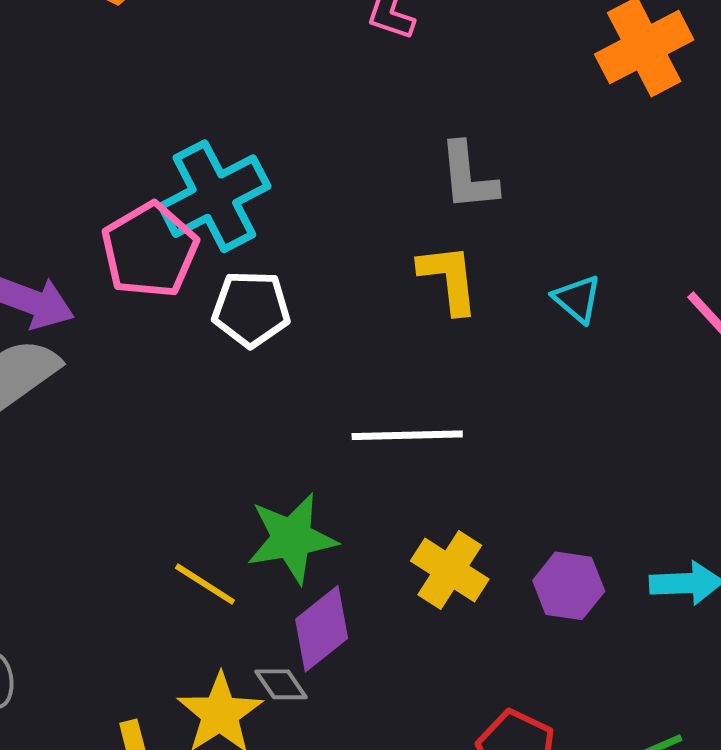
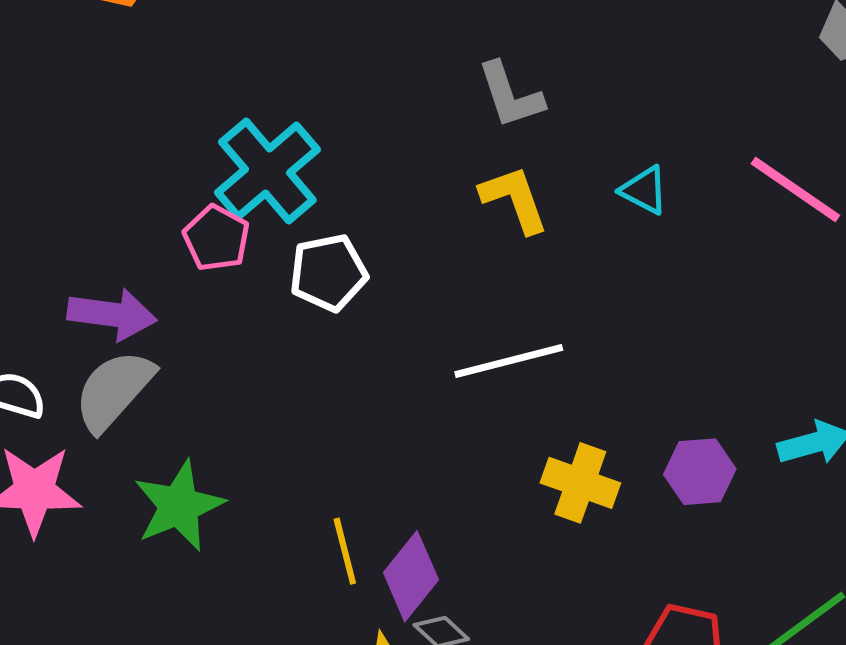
pink pentagon: (150, 250) -> (216, 238), size x0.7
green star: (292, 538) -> (179, 506), moved
yellow line: (205, 584) -> (345, 551), turned 56
purple diamond: (322, 629) -> (411, 576), moved

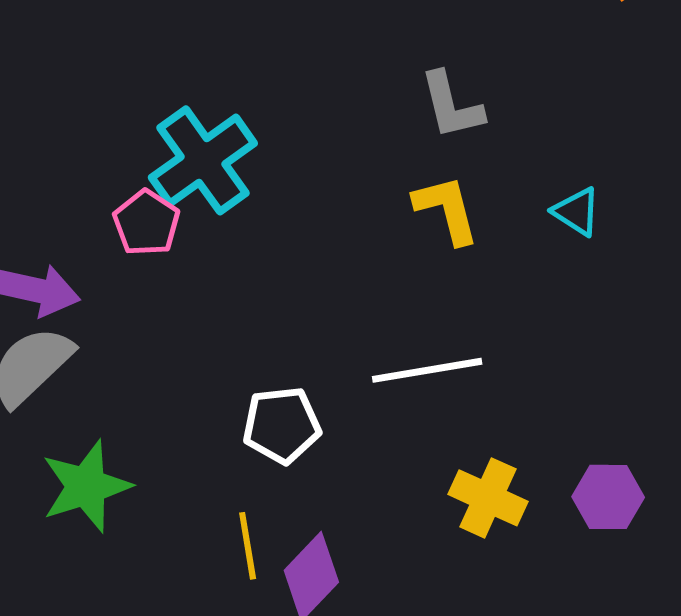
white pentagon: (328, 273) -> (282, 425), moved

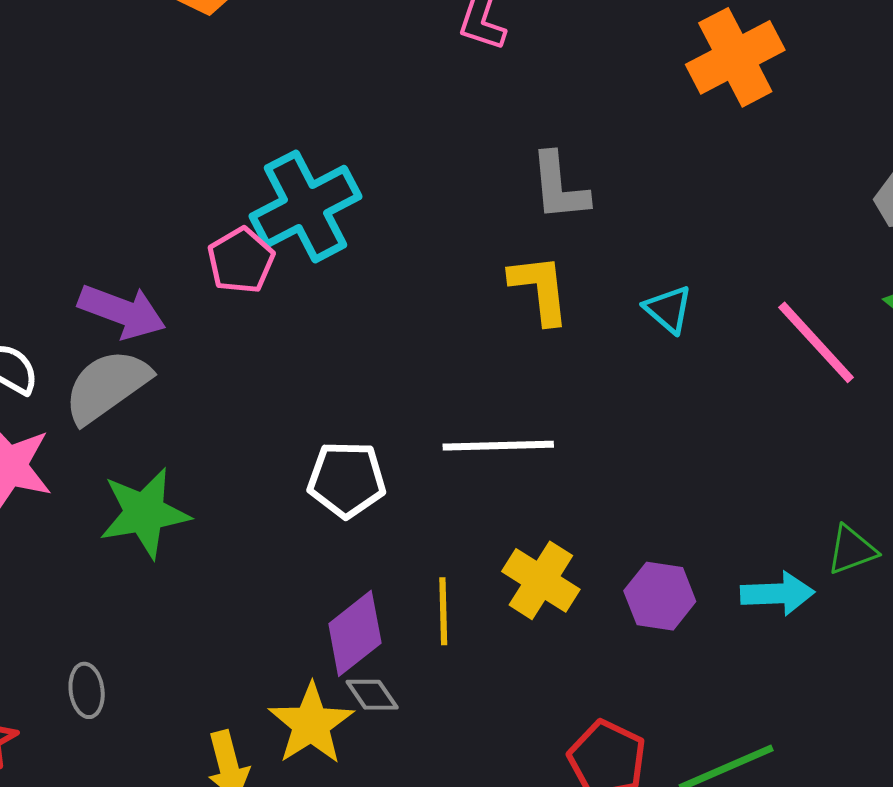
yellow line: (248, 546) -> (443, 611), moved

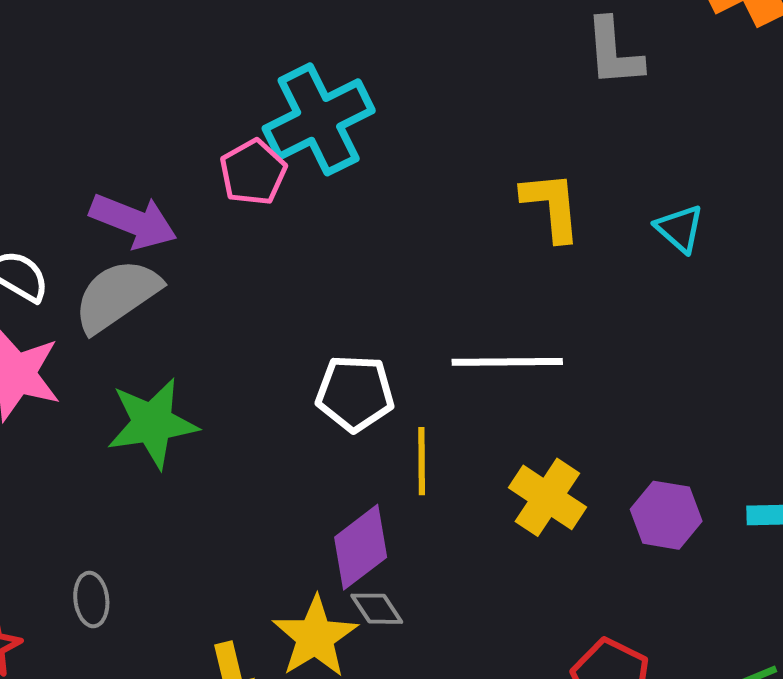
gray L-shape: (559, 187) -> (614, 52), moved
yellow line: (443, 611) -> (422, 461), moved

